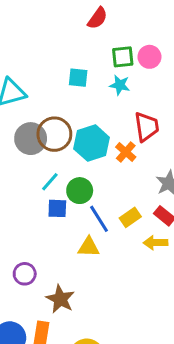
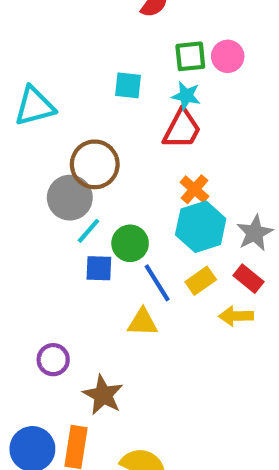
red trapezoid: (147, 127) -> (182, 129), moved, turned 36
gray circle: (31, 139) -> (70, 198), moved
cyan hexagon: (92, 143) -> (201, 227), moved

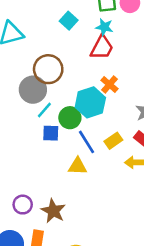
cyan square: (128, 85) -> (69, 21), turned 36
cyan hexagon: (201, 227) -> (90, 102), moved
purple circle: (53, 360) -> (23, 205), moved

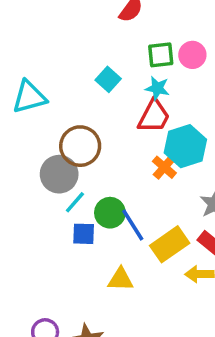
cyan hexagon: (90, 102) -> (185, 146), moved
yellow rectangle: (113, 141) -> (170, 244), size x1.5
blue line: (87, 142) -> (133, 225), moved

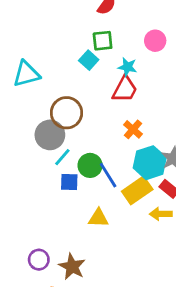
green square: (161, 55) -> (103, 41), moved
cyan hexagon: (185, 146) -> (150, 163), moved

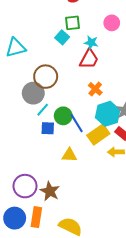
purple circle: (39, 260) -> (25, 186), size x1.5

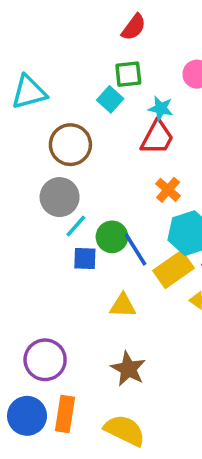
cyan triangle: (16, 48) -> (29, 92), moved
brown circle: (46, 77) -> (70, 145), moved
brown star: (50, 191) -> (128, 369), moved

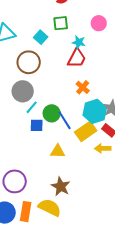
cyan square: (110, 99) -> (41, 37), moved
yellow semicircle: (125, 430) -> (50, 208), moved

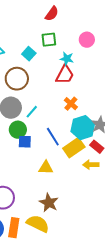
cyan line: (32, 107) -> (32, 112), moved
green circle: (52, 113) -> (18, 130), moved

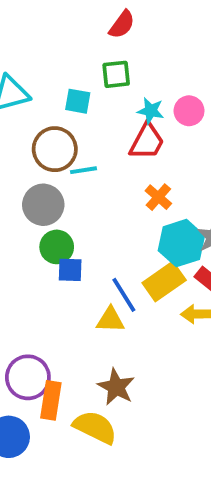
pink circle: (87, 40) -> (189, 111), moved
cyan square: (29, 54) -> (78, 101), turned -32
cyan line: (32, 112) -> (84, 170), moved, turned 40
blue line: (53, 137) -> (124, 295), moved
orange rectangle: (14, 228) -> (51, 400), moved

